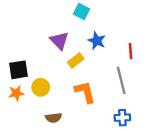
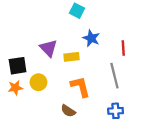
purple triangle: (59, 41) -> (48, 48), moved
yellow rectangle: (76, 60) -> (71, 57), turned 32
brown semicircle: (54, 118) -> (68, 111), moved, turned 40

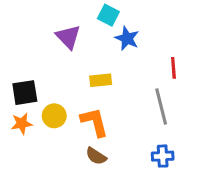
blue star: (91, 38) -> (127, 38), moved
purple triangle: (48, 48) -> (68, 37), moved
orange L-shape: (80, 87) -> (94, 122), moved

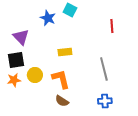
purple triangle: (68, 37) -> (21, 37), moved
blue star: (127, 38) -> (48, 18), moved
red line: (173, 68) -> (112, 26), moved

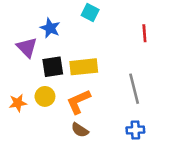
blue star: (48, 18) -> (50, 28), moved
yellow rectangle: (65, 52) -> (84, 67), size x1.5
black square: (16, 60) -> (53, 67), moved
orange L-shape: (61, 79) -> (79, 102), turned -100

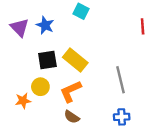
red line: (144, 33) -> (143, 26), moved
purple triangle: (27, 47) -> (20, 28), moved
yellow rectangle: (84, 67) -> (75, 60), turned 45
orange star: (18, 103) -> (23, 101), moved

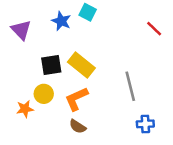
blue star: (45, 25) -> (61, 21), moved
red line: (143, 26) -> (154, 29), turned -42
blue cross: (122, 117) -> (145, 124), moved

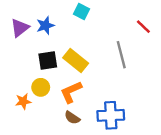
blue star: (61, 21) -> (45, 25), moved, turned 30
purple triangle: (21, 30) -> (20, 28), turned 36
gray line: (130, 86) -> (121, 55), moved
blue cross: (145, 124) -> (111, 115), moved, size x1.6

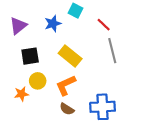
blue star: (45, 25) -> (53, 24), moved
red line: (143, 27) -> (104, 25), moved
black square: (48, 60) -> (30, 56), moved

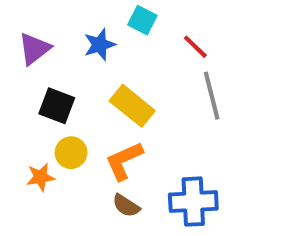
black square: (30, 56) -> (57, 106), turned 30

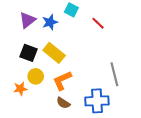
purple triangle: (34, 49) -> (27, 20), moved
gray line: (212, 96) -> (114, 74), moved
yellow rectangle: (132, 106) -> (54, 53), moved

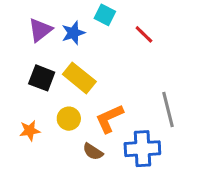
yellow circle: (36, 76) -> (69, 119), moved
orange L-shape: (62, 80) -> (109, 119), moved

